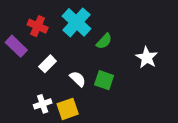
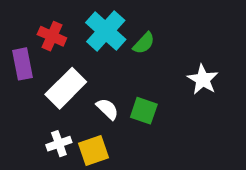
green semicircle: (104, 41) -> (144, 43), moved
purple rectangle: (16, 46) -> (23, 64), turned 35
white rectangle: (48, 64) -> (66, 88), size x1.6

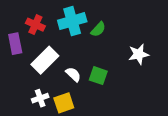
cyan cross: (106, 31) -> (72, 21), turned 32
white star: (203, 80) -> (139, 54), turned 30

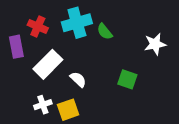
green semicircle: (98, 29) -> (105, 32), turned 98
white star: (139, 54) -> (155, 44), moved
green square: (98, 76) -> (127, 79), moved

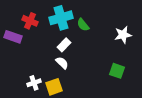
purple rectangle: (16, 47) -> (13, 37), turned -60
white rectangle: (48, 64) -> (64, 45), moved, size x0.6
green square: (127, 79) -> (117, 71), moved

